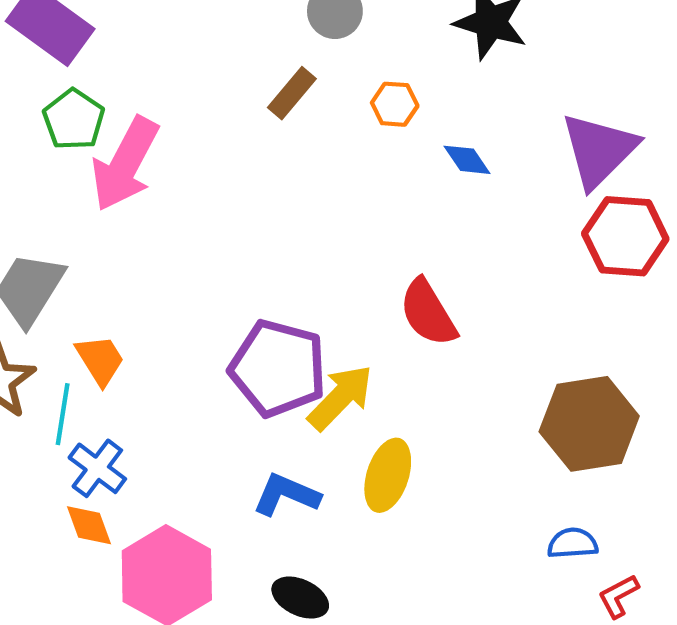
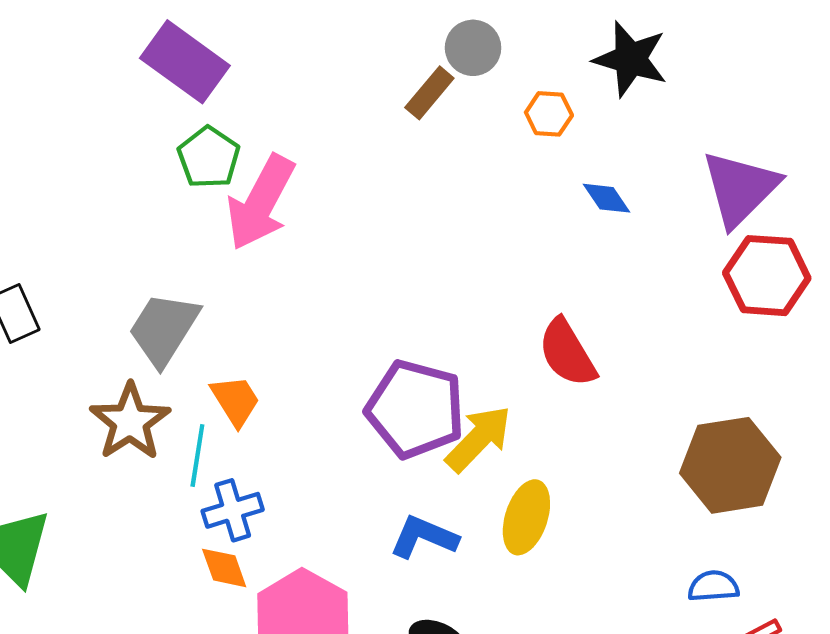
brown rectangle: (292, 93) -> (429, 93), moved
orange hexagon: (395, 104) -> (549, 114), moved
blue cross: (97, 468) -> (233, 510), turned 36

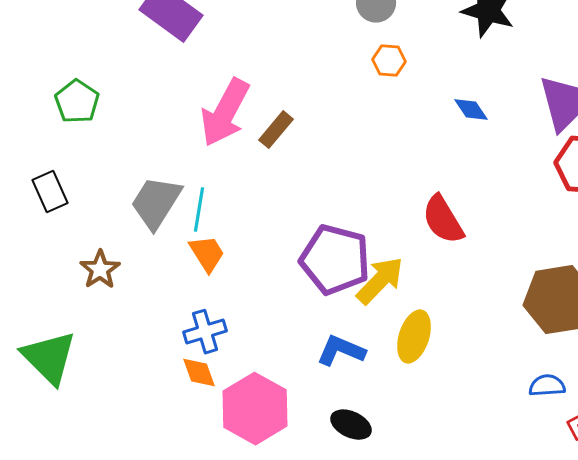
brown rectangle: (429, 93) -> (276, 130), moved
orange hexagon: (549, 114) -> (389, 61), moved
green pentagon: (209, 157) -> (77, 102), moved
brown star: (130, 422) -> (100, 270), moved, size x0.7
cyan line: (197, 455) -> (199, 210), moved

